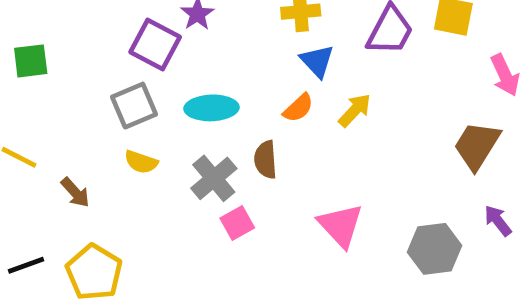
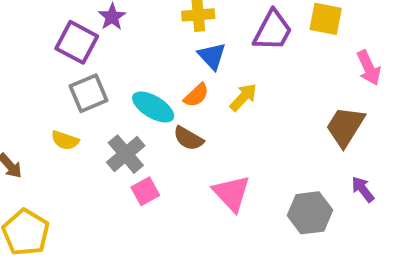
gray square: (134, 106) -> (88, 93), moved
cyan ellipse: (211, 108) -> (153, 107), moved, turned 33
brown semicircle: (265, 160) -> (188, 138), moved, turned -56

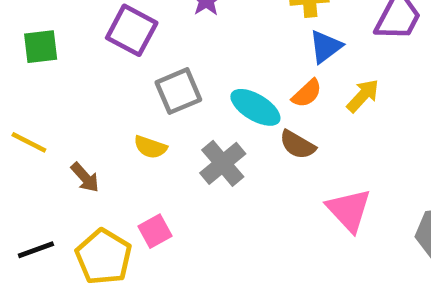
purple square: (77, 42) -> (132, 30), moved
blue triangle: (212, 56) -> (326, 47), turned 36
pink square: (145, 191) -> (155, 231), moved

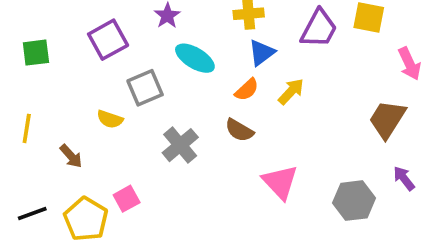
purple square: (132, 30) -> (108, 40), turned 33
cyan ellipse: (255, 107) -> (195, 58), moved
yellow line: (29, 142) -> (27, 128), turned 72
yellow semicircle: (150, 147) -> (110, 119), moved

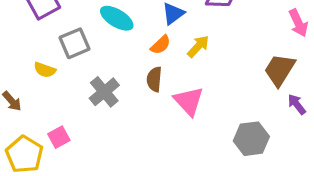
brown semicircle: (239, 130) -> (154, 79), turned 65
purple arrow: (404, 178) -> (297, 104), moved
pink triangle: (280, 182) -> (189, 101), moved

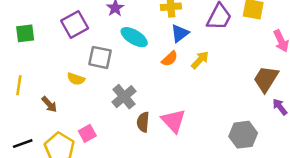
gray square: (75, 43) -> (100, 57), turned 35
brown semicircle: (154, 79) -> (143, 122), moved
pink triangle: (189, 101) -> (173, 121), moved

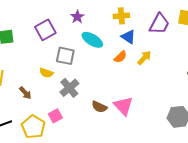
blue triangle: (180, 33) -> (128, 37), turned -49
gray cross: (124, 97) -> (69, 88), moved
brown semicircle: (143, 122) -> (99, 107), turned -70

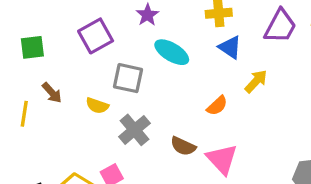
orange semicircle: (120, 57) -> (217, 106), moved
brown arrow: (25, 93) -> (52, 93), moved
brown semicircle: (99, 107) -> (183, 146), moved

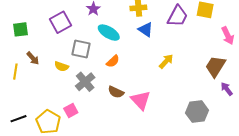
yellow arrow: (256, 81) -> (166, 61), moved
orange semicircle: (217, 106) -> (113, 61), moved

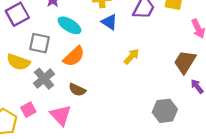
orange semicircle: (113, 61) -> (74, 56), size x1.5
yellow semicircle: (62, 66) -> (18, 62), size x1.5
pink triangle: (141, 100) -> (61, 115), moved

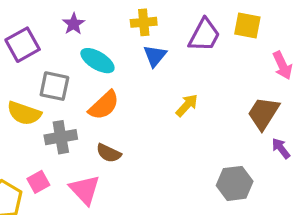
blue triangle: (109, 22) -> (155, 56), turned 35
gray cross: (44, 79) -> (61, 137), turned 30

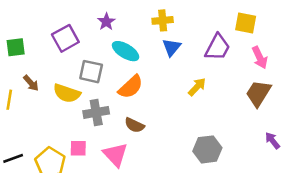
purple trapezoid: (204, 35) -> (218, 47), moved
pink arrow: (282, 65) -> (260, 57), moved
purple arrow: (281, 148) -> (272, 141), moved
pink square: (38, 182) -> (78, 148), turned 30
gray hexagon: (235, 183) -> (207, 149), moved

